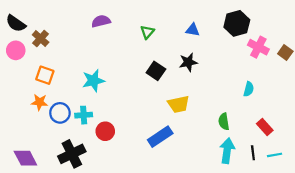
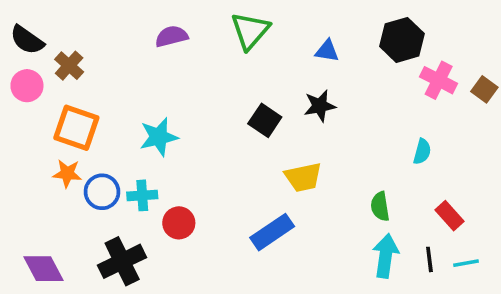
green triangle: (147, 32) -> (250, 31), moved, size x1.6
orange square: (45, 75) -> (76, 128), size x1.4

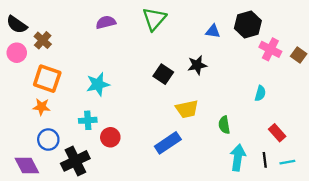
blue triangle: (327, 51) -> (213, 31), moved
blue circle: (102, 192) -> (48, 140), moved
green semicircle: (380, 206) -> (224, 125), moved

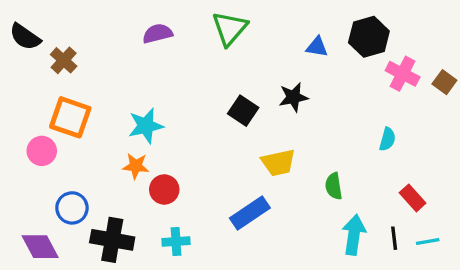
pink circle: (17, 53) -> (42, 151), moved
orange star: (42, 107) -> (136, 166), moved
cyan cross: (88, 120) -> (176, 242), moved
red circle: (110, 137) -> (164, 189), moved
black cross: (75, 161) -> (112, 240), turned 36

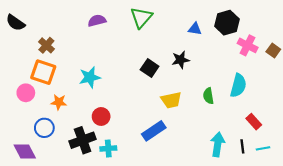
brown cross: (64, 60) -> (46, 45), moved
cyan semicircle: (387, 139) -> (238, 86), size x1.6
orange star: (136, 166) -> (59, 102), moved
green semicircle: (334, 186) -> (208, 96), moved
black cross: (112, 240) -> (83, 140), moved, turned -30

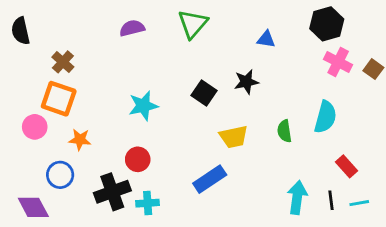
black semicircle: (15, 23) -> (21, 31), turned 42
black hexagon: (227, 23) -> (327, 24), moved
cyan star: (90, 77) -> (143, 106), moved

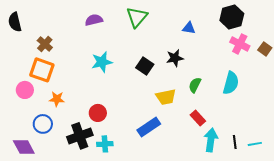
cyan star: (143, 106) -> (102, 62), moved
green semicircle: (284, 131) -> (195, 85), moved, turned 35
red rectangle: (347, 166) -> (198, 118), moved

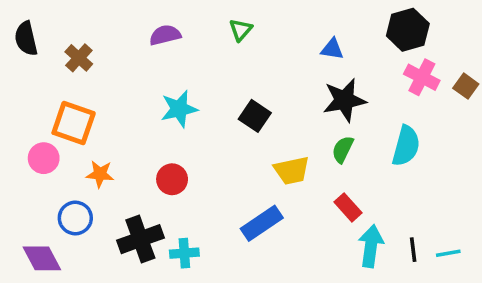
green triangle: (137, 17) -> (241, 30), size x0.6
brown cross: (45, 44) -> (79, 58), moved
black star: (175, 58) -> (344, 100), moved, size x1.4
red circle: (98, 113) -> (172, 179), moved

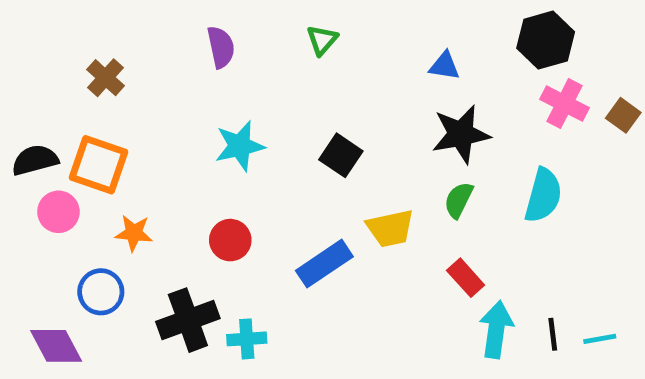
purple semicircle: (165, 35) -> (221, 47), turned 92
black semicircle: (26, 39) -> (35, 160), moved, turned 88
blue rectangle: (262, 223) -> (324, 264), moved

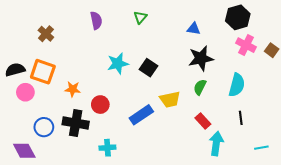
cyan star: (240, 146) -> (118, 63), moved
orange star: (134, 233) -> (73, 89), moved
black cross: (188, 320) -> (76, 123), moved, turned 30
black line: (553, 334) -> (241, 118), moved

